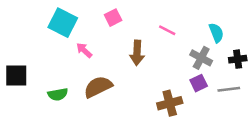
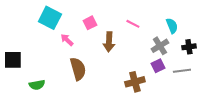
pink square: (113, 18) -> (90, 23), moved
gray cross: (201, 58) -> (160, 46), turned 30
brown semicircle: (98, 87) -> (78, 69), turned 100
green semicircle: (58, 94) -> (37, 85), moved

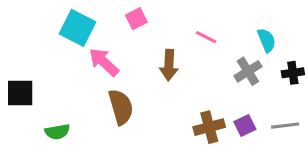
pink square: (90, 23) -> (136, 19), moved
pink arrow: (67, 40) -> (104, 62), size x1.5
purple square: (158, 66) -> (245, 126), moved
gray line: (182, 71) -> (285, 126), moved

